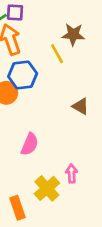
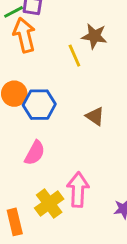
blue hexagon: (23, 75) -> (39, 105), moved
pink arrow: (72, 174) -> (78, 190), size x1.6

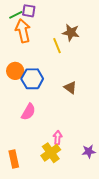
pink arrow: (78, 190) -> (58, 138), size x0.6
yellow cross: (49, 204) -> (51, 153), moved

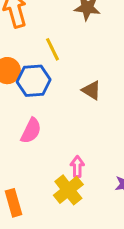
yellow line: (57, 46) -> (52, 49), moved

